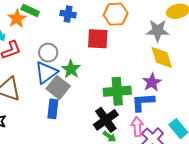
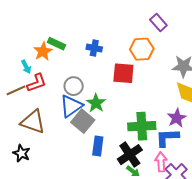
blue rectangle: (53, 109) -> (98, 146), moved

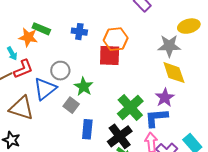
orange hexagon: (142, 49) -> (116, 39), moved
orange star: (43, 51) -> (28, 37), turned -30
blue triangle: (71, 106) -> (45, 89), moved
gray square: (83, 121) -> (71, 105), size x0.7
green cross: (142, 126) -> (130, 107), turned -36

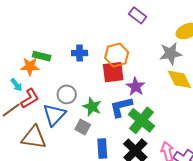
purple star: (165, 98) -> (136, 87), moved
blue L-shape: (156, 118) -> (121, 107), moved

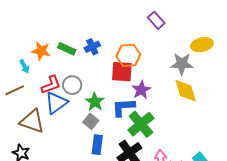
blue cross: (80, 53) -> (92, 47), turned -35
green rectangle: (42, 56) -> (67, 49), moved
red L-shape: (30, 98) -> (51, 85), moved
gray square: (83, 127) -> (91, 121), moved

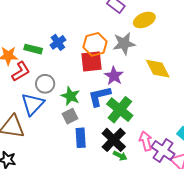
yellow ellipse: (202, 45) -> (144, 20), moved
gray star: (182, 64) -> (124, 44), moved
red L-shape: (51, 85) -> (21, 71), moved
gray square: (91, 121) -> (70, 116), turned 35

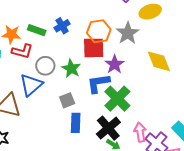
gray star: (124, 44) -> (128, 33), turned -30
red L-shape: (21, 71) -> (22, 51), turned 40
green star: (70, 96) -> (71, 68), moved

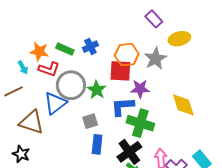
yellow diamond: (159, 61) -> (183, 105), moved
purple star: (115, 64) -> (140, 89), turned 30
gray circle: (45, 66) -> (71, 85), size x1.5
green cross: (117, 99) -> (140, 123), turned -32

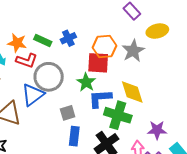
purple star: (140, 89) -> (157, 130), moved
green star: (97, 90) -> (86, 82), moved
yellow diamond: (183, 105) -> (132, 92), moved

